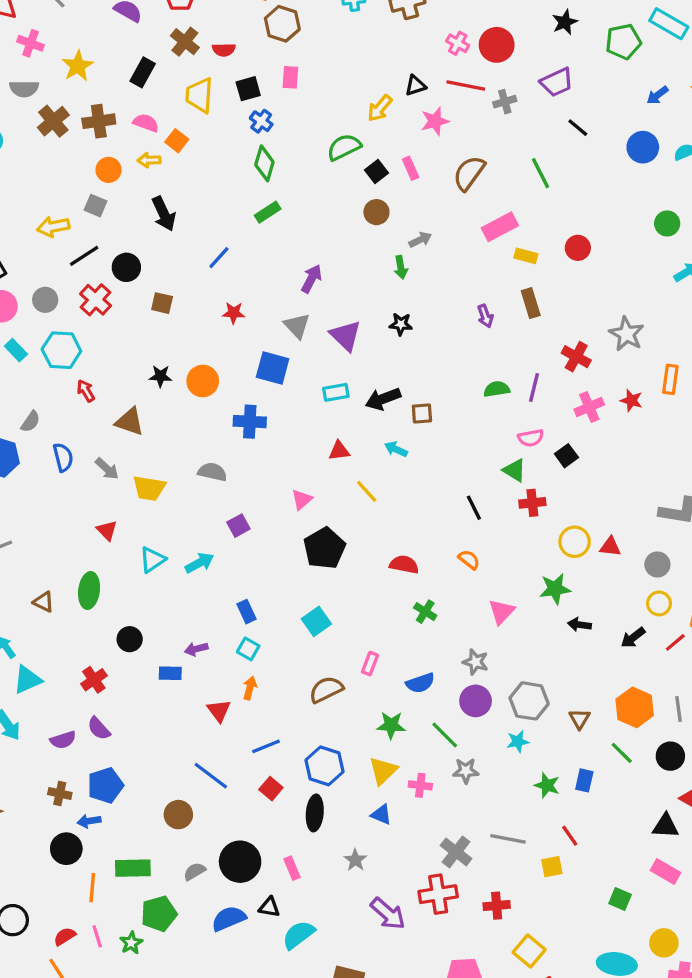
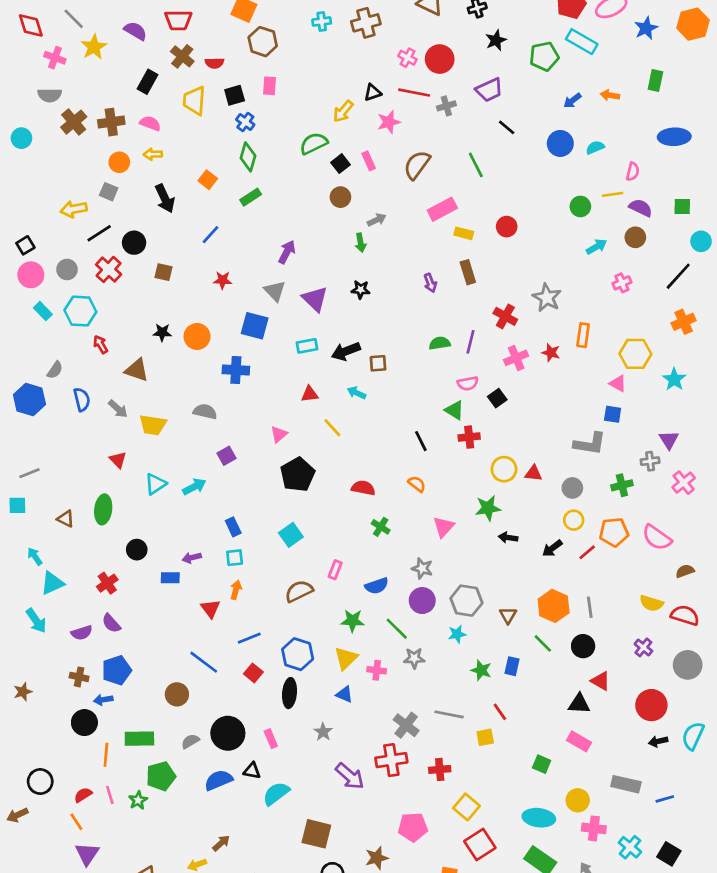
yellow star: (78, 66) -> (94, 47), moved
orange square: (177, 141) -> (208, 180), moved
cyan square: (248, 649) -> (235, 558), turned -36

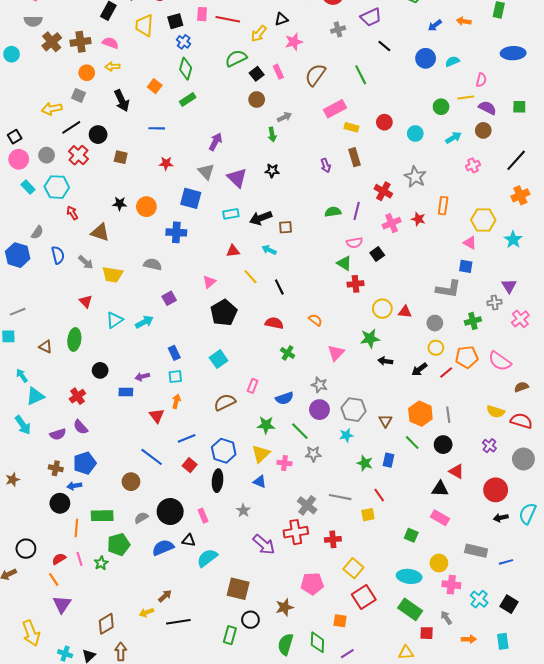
red line: (414, 93) -> (228, 19), moved
blue line: (210, 235) -> (157, 128), turned 49
cyan circle: (701, 241) -> (415, 134), moved
black line: (421, 441) -> (279, 287), moved

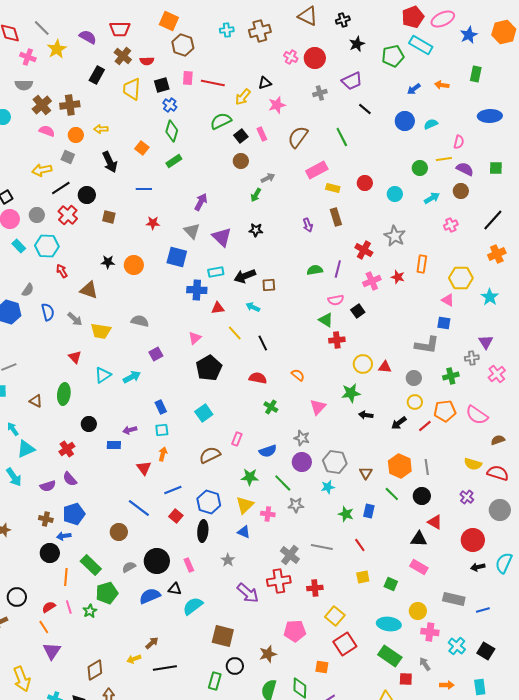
pink semicircle: (110, 43) -> (47, 131), moved
green arrow: (272, 135) -> (256, 195), turned 40
blue cross: (176, 232) -> (197, 290), moved
yellow square: (368, 515) -> (363, 577), moved
green rectangle: (102, 516) -> (91, 565), turned 45

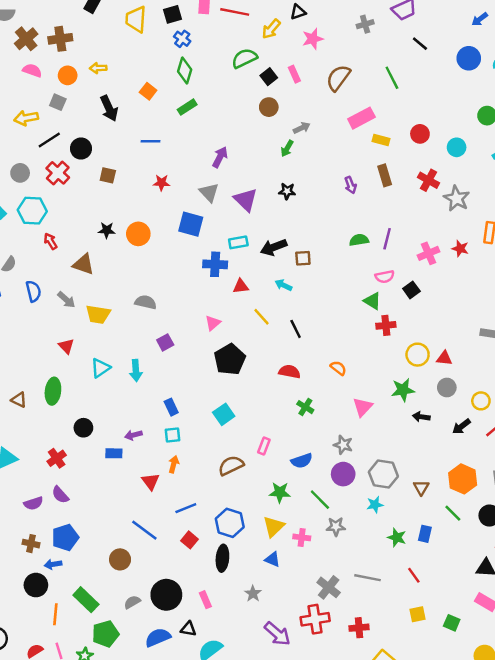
red cross: (364, 250) -> (429, 180), moved
cyan arrow: (132, 377) -> (136, 370), turned 114
gray circle: (414, 378) -> (447, 388), moved

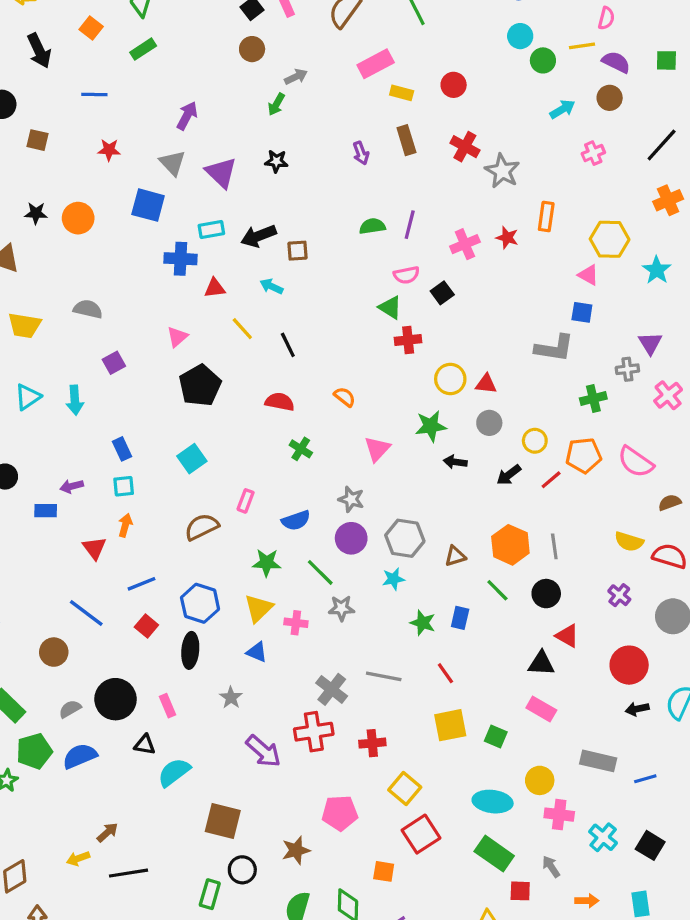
cyan circle: (457, 147) -> (520, 36), moved
brown triangle: (421, 487) -> (455, 556), turned 42
yellow square: (418, 614) -> (450, 725), size x1.5
blue semicircle: (158, 637) -> (80, 756), moved

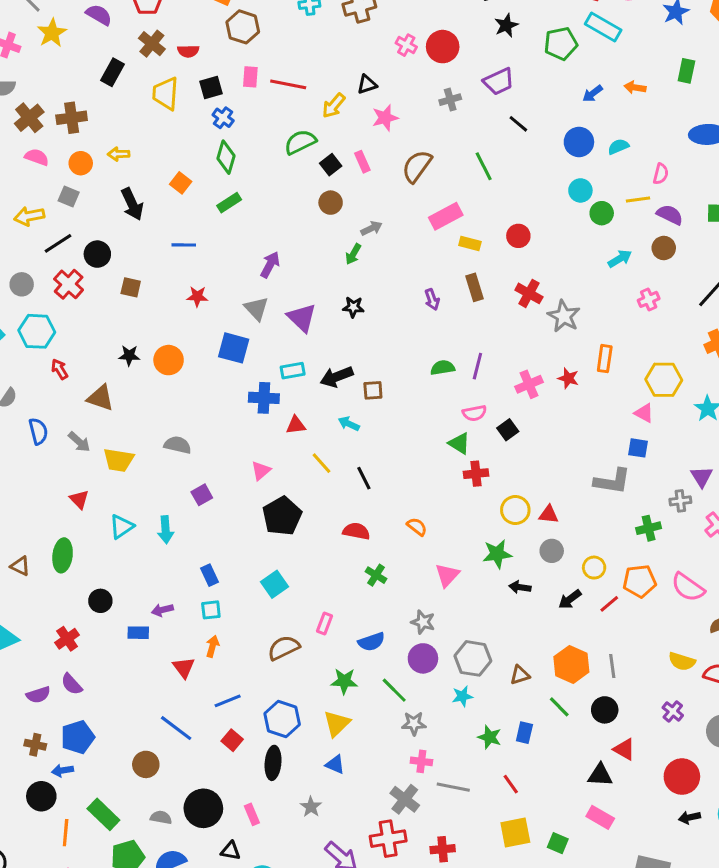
pink cross: (296, 623) -> (421, 761), moved
gray semicircle: (70, 709) -> (161, 817), turned 40

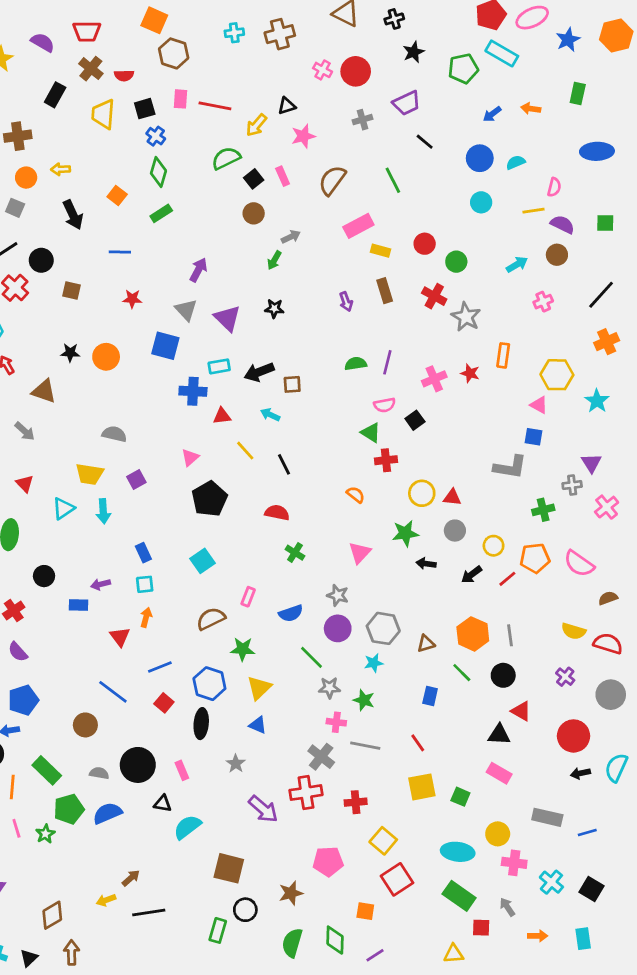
green circle: (602, 213) -> (456, 262), moved
yellow trapezoid: (119, 460) -> (90, 474), moved
orange semicircle: (417, 527) -> (356, 495), moved
green star: (344, 681) -> (243, 649), moved
green star: (490, 737) -> (364, 700), moved

